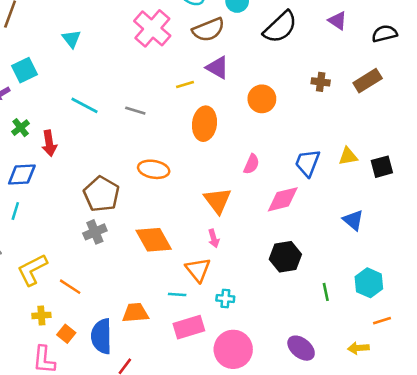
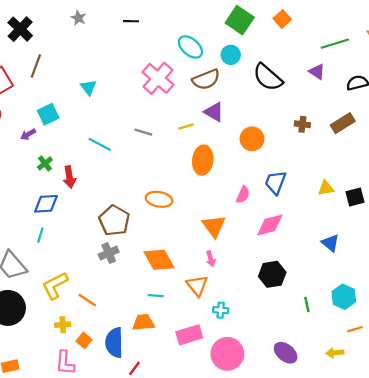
black semicircle: (280, 27) -> (268, 77), turned 84
gray line: (135, 111) -> (143, 132), moved
blue trapezoid: (308, 163) -> (276, 182), moved
cyan line: (177, 295) -> (156, 296), moved

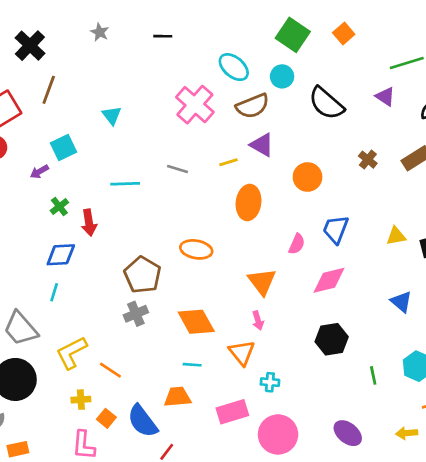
brown cross: (302, 124) -> (368, 160), turned 32
cyan line: (100, 144) -> (125, 184), turned -30
blue semicircle: (114, 343) -> (143, 421), turned -36

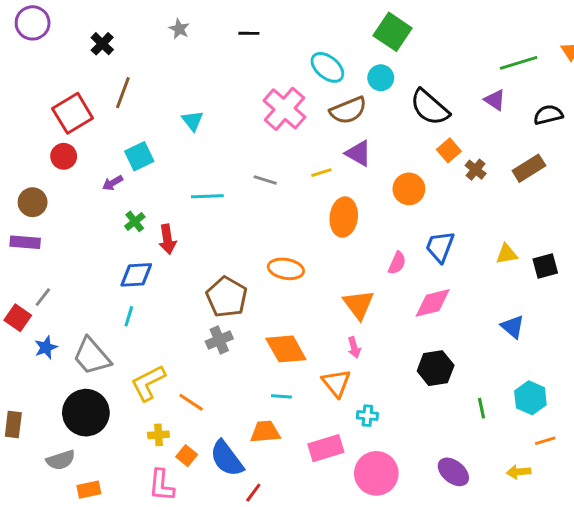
orange square: (344, 34) -> (449, 150), moved
black cross: (30, 46) -> (102, 44), size x0.7

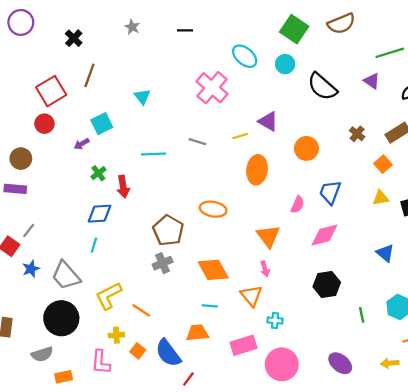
brown semicircle: (348, 110) -> (341, 24), moved
orange square: (449, 150) -> (383, 164), moved
pink L-shape: (161, 485) -> (101, 362), moved

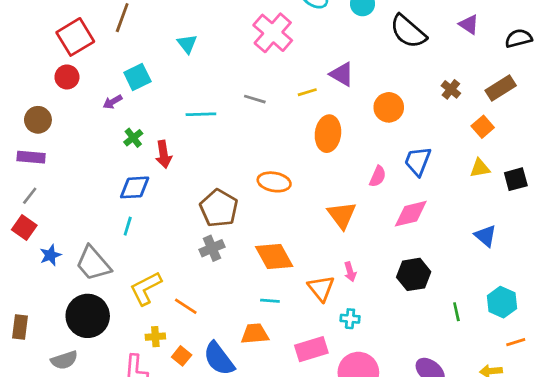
gray line: (29, 231) -> (30, 196), moved
pink arrow: (265, 269) -> (350, 272), moved

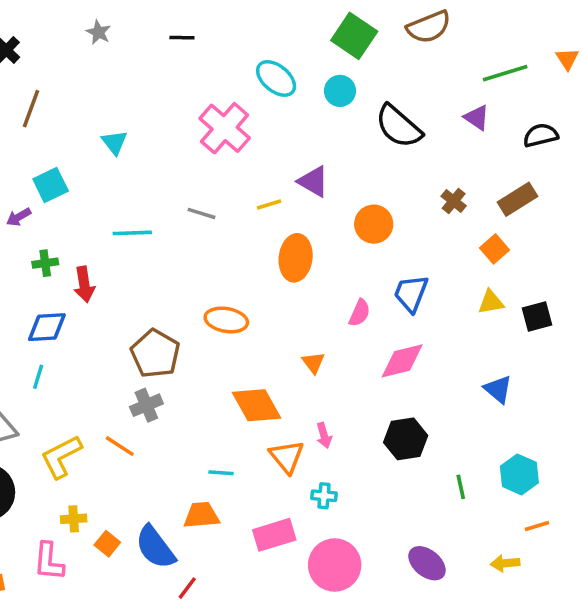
green cross: (133, 138) -> (45, 263), turned 30
orange triangle: (342, 215) -> (313, 363), size x0.6
orange diamond: (274, 257) -> (257, 405), moved
orange line: (186, 306) -> (120, 446), moved

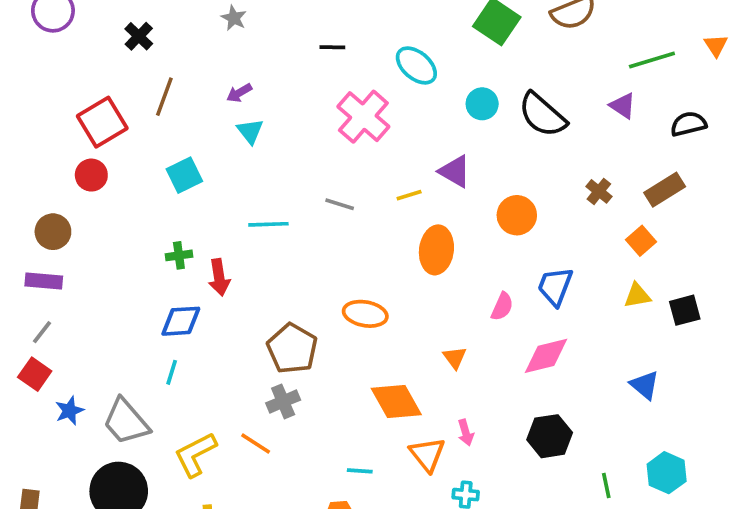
black line: (182, 38) -> (332, 47), moved
cyan circle: (340, 91) -> (482, 104), moved
purple arrow: (19, 217) -> (239, 93), moved

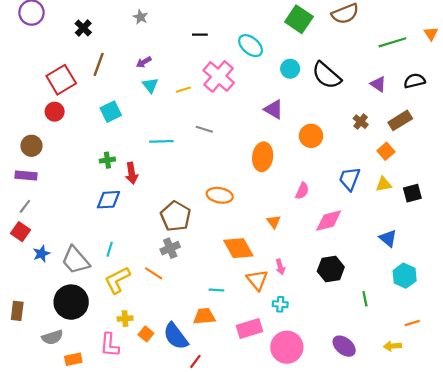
purple triangle: (623, 106) -> (378, 84), moved
yellow line: (409, 195) -> (183, 90), moved
blue trapezoid: (555, 286) -> (350, 179), moved
cyan line: (172, 372) -> (110, 249), moved
cyan hexagon: (667, 473) -> (405, 276), moved

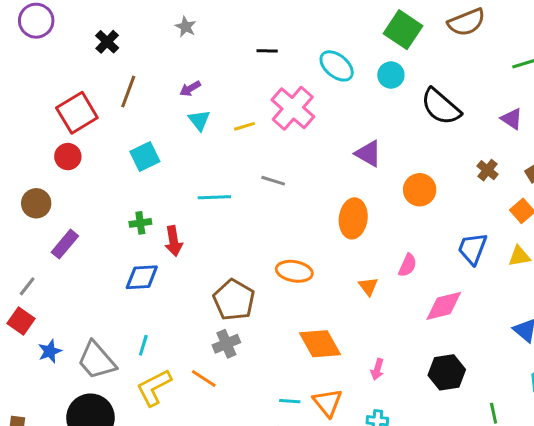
cyan circle: (290, 69) -> (391, 75), moved
purple rectangle: (26, 175) -> (65, 244), moved, turned -55
orange triangle: (274, 222) -> (368, 286), moved
pink arrow: (280, 267) -> (377, 369), turned 32
orange triangle: (257, 280) -> (328, 403), moved

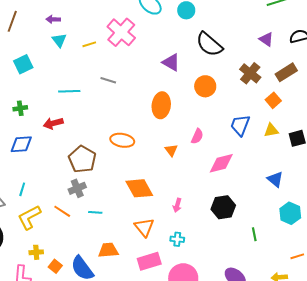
purple arrow: (190, 89) -> (53, 19), turned 32
black semicircle: (441, 107) -> (209, 44), moved
brown cross: (488, 170) -> (250, 73), size x1.5
red arrow: (174, 241) -> (53, 123), moved, turned 84
cyan line: (290, 401) -> (95, 212), moved

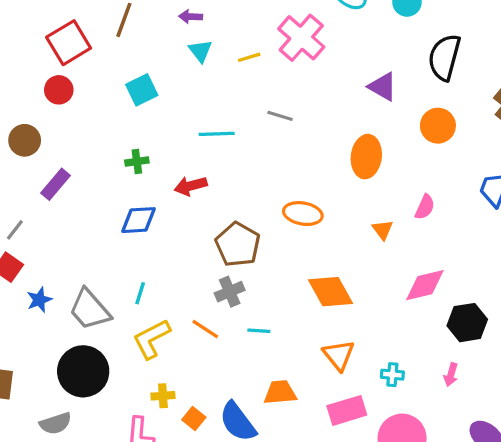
black semicircle: (209, 44) -> (444, 57), turned 64
pink diamond: (221, 163) -> (425, 285), moved
pink arrow: (177, 205) -> (451, 375), moved

